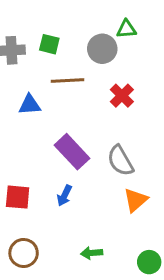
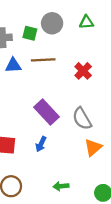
gray circle: (102, 49) -> (52, 23), moved
blue triangle: (30, 105) -> (13, 65), moved

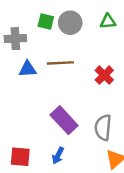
green square: (30, 33) -> (46, 21), moved
gray semicircle: (82, 119) -> (103, 128), turned 35

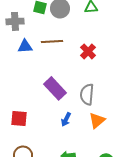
blue arrow: (58, 156) -> (66, 119), moved

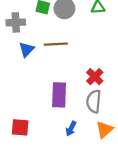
blue triangle: (25, 46) -> (27, 49), turned -42
red cross: (88, 51) -> (95, 77), moved
purple rectangle: (55, 88) -> (59, 95), turned 45

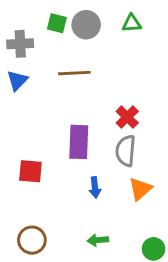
blue triangle: (27, 49) -> (17, 80), moved
red square: (20, 127) -> (30, 171), moved
blue arrow: (71, 128) -> (95, 187), turned -32

